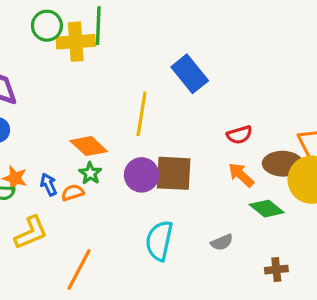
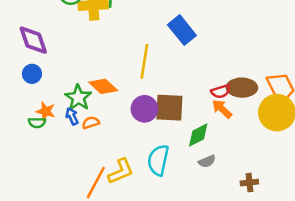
red semicircle: (239, 135) -> (221, 91), moved
brown ellipse: (283, 164) -> (242, 88), moved
green star: (90, 173) -> (78, 98), moved, size x1.5
green diamond: (267, 209) -> (198, 135), moved, turned -65
yellow L-shape: (31, 233) -> (121, 171), moved

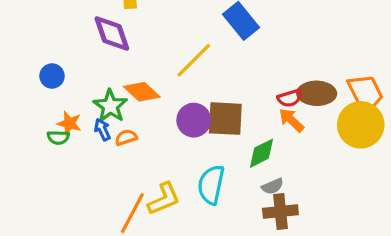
purple diamond: (33, 40) -> (112, 33), moved
yellow line: (144, 61) -> (194, 60), turned 36
brown cross: (249, 183) -> (280, 211), moved, size x1.5

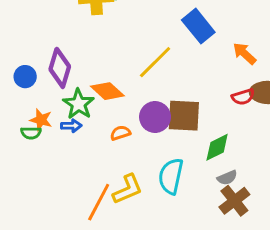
purple diamond: (112, 33) -> (60, 68), moved, turned 36
orange arrow: (291, 120) -> (244, 54), moved
blue arrow: (102, 130) -> (71, 126), turned 114
orange semicircle: (126, 137) -> (120, 133), moved
brown cross: (280, 211) -> (234, 201), turned -32

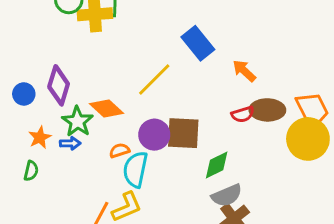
orange star: (41, 120) -> (40, 137), turned 30
green semicircle: (31, 133) -> (31, 171), moved, turned -78
cyan semicircle: (171, 176) -> (135, 169), moved
gray semicircle: (227, 178) -> (227, 195), size x1.5

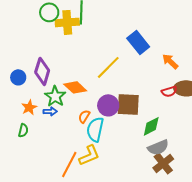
orange semicircle: (119, 151) -> (84, 116), turned -40

